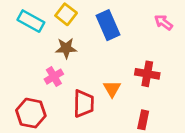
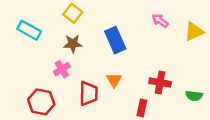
cyan rectangle: (31, 21) -> (29, 30), moved
blue rectangle: (108, 25) -> (115, 40), moved
red cross: (147, 74) -> (160, 82), moved

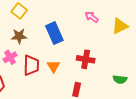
red cross: (160, 82) -> (86, 59), moved
red trapezoid: (89, 93) -> (31, 65), moved

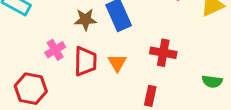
brown star: (19, 36) -> (85, 20), moved

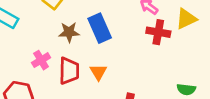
red cross: (163, 53) -> (158, 32), moved

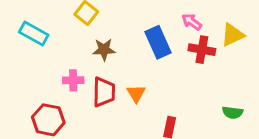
blue rectangle: (100, 28) -> (158, 42), moved
pink cross: (41, 60) -> (73, 80), turned 30

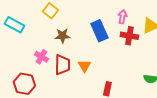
pink arrow: (192, 22) -> (122, 17), turned 64
pink cross: (73, 80) -> (41, 57), turned 32

